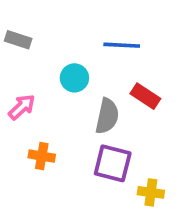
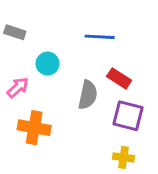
cyan circle: (74, 78) -> (48, 64), moved
orange cross: (42, 156) -> (34, 128), size x1.5
purple square: (113, 163) -> (128, 116), moved

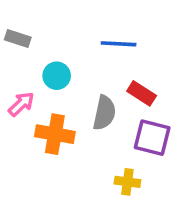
orange cross: (34, 128) -> (55, 134), moved
yellow cross: (124, 157) -> (127, 182), moved

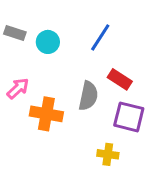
blue line: (119, 44) -> (100, 37), turned -60
cyan circle: (57, 76) -> (48, 42), moved

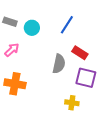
pink arrow: (18, 88) -> (12, 50), moved
orange cross: (46, 114) -> (15, 84), moved

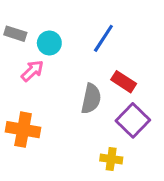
pink arrow: (12, 50) -> (32, 71), moved
purple square: (86, 78) -> (133, 120), turned 30

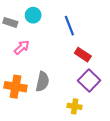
blue line: (103, 38) -> (69, 26), turned -54
cyan circle: (49, 43) -> (33, 15), moved
gray semicircle: (91, 99) -> (42, 82), moved

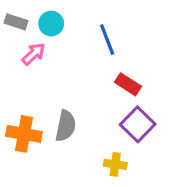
gray rectangle: (10, 22) -> (16, 22), moved
pink arrow: (22, 47) -> (34, 54), moved

